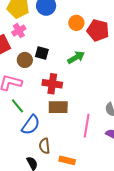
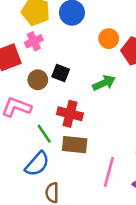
green line: (17, 106) -> (44, 134), moved

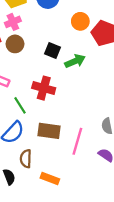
black square: (61, 73) -> (52, 50), moved
brown circle: (38, 80) -> (15, 44), moved
brown rectangle: (75, 145) -> (49, 131), moved

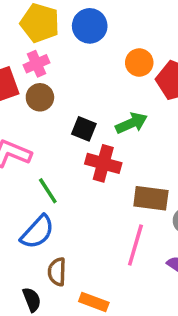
black square: (52, 50) -> (84, 129), moved
red cross: (44, 88) -> (103, 163), moved
brown rectangle: (49, 131) -> (151, 198), moved

